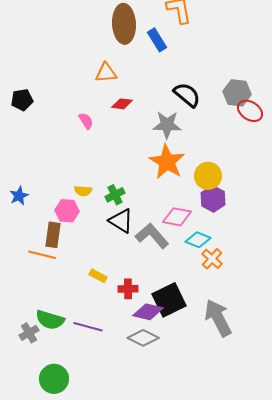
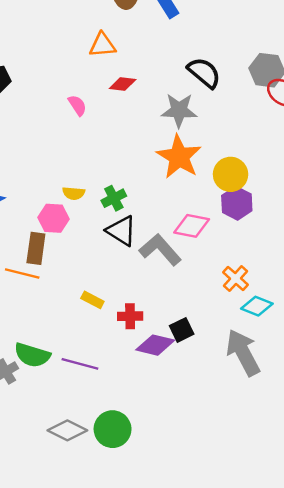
cyan diamond: (198, 240) -> (257, 306), moved
black square: (169, 300) -> (182, 330), size x0.6
gray diamond: (143, 338) -> (67, 430), moved
green circle: (54, 379) -> (113, 429), moved

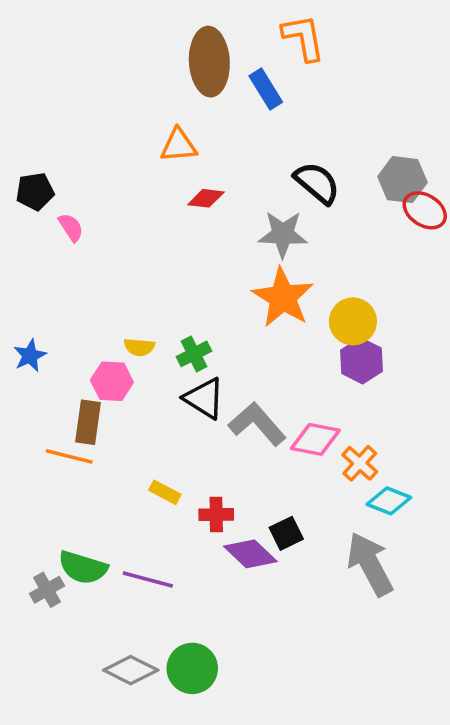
pink semicircle: (77, 105) -> (71, 227), moved
pink diamond: (192, 226) -> (315, 439), moved
purple diamond: (155, 345) -> (250, 554), turned 30

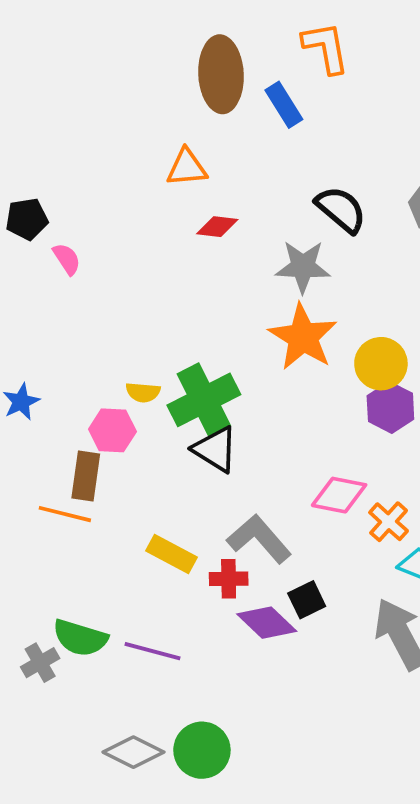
green cross: (194, 354) -> (204, 400), size x1.8
gray L-shape: (257, 424) -> (259, 539), moved
yellow rectangle: (165, 492) -> (172, 554), size x1.4

